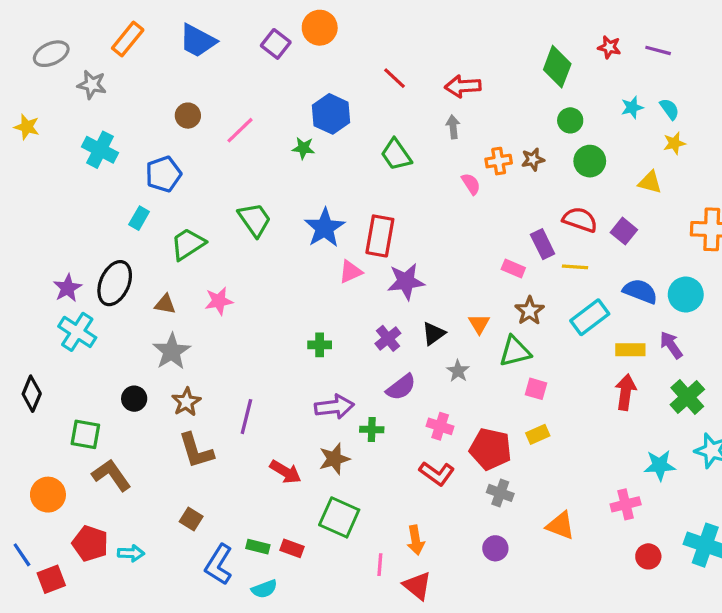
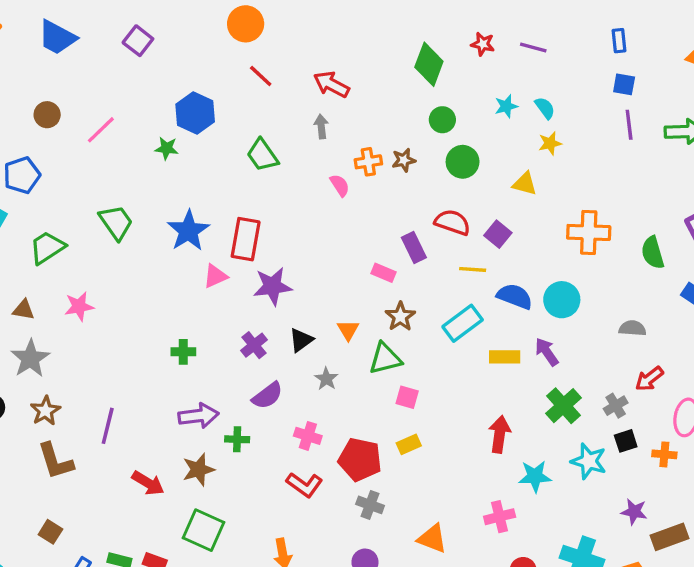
orange circle: (320, 28) -> (246, 24), moved
red arrow: (463, 86) -> (331, 84), turned 32
yellow line: (575, 267) -> (473, 269), moved
red arrow: (626, 392) -> (500, 434), moved

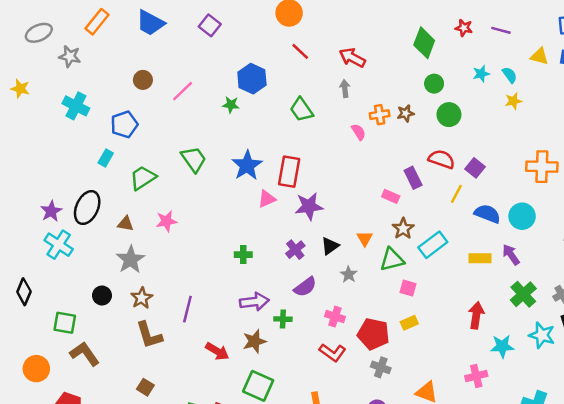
yellow triangle: (525, 184) -> (539, 56), moved
yellow line: (473, 269) -> (456, 194), turned -66
cyan rectangle: (463, 323) -> (433, 245), moved

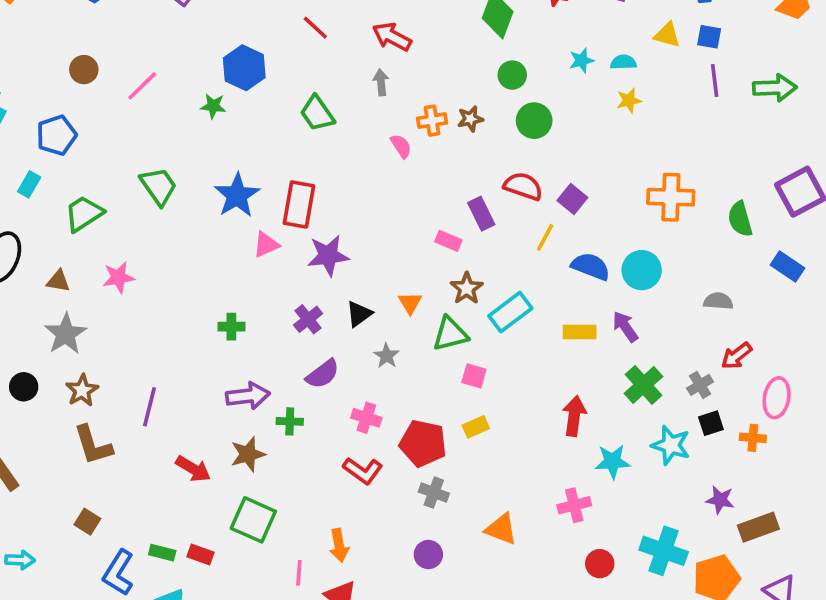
cyan semicircle: (510, 75) -> (623, 62), turned -56

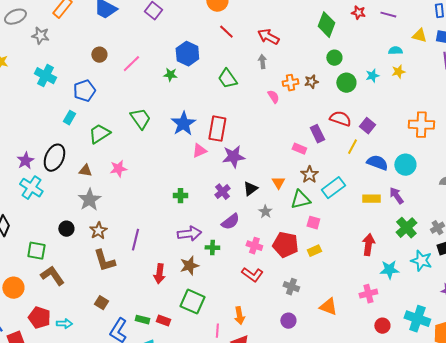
cyan star: (582, 60) -> (372, 76), moved
red pentagon: (423, 443) -> (285, 245), moved
red arrow: (193, 469) -> (159, 274), turned 66

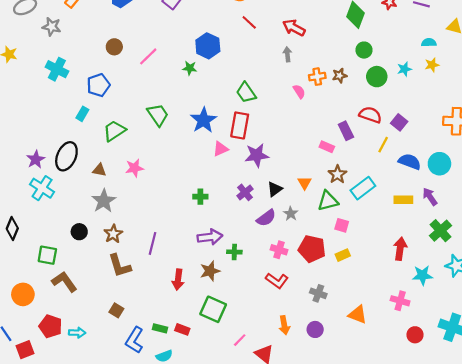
green trapezoid: (227, 79) -> (246, 93), moved
purple semicircle: (230, 222) -> (266, 218), moved
pink cross: (368, 294) -> (400, 301), turned 30
orange arrow: (239, 316) -> (284, 325), moved
pink line: (217, 331) -> (240, 340), turned 40

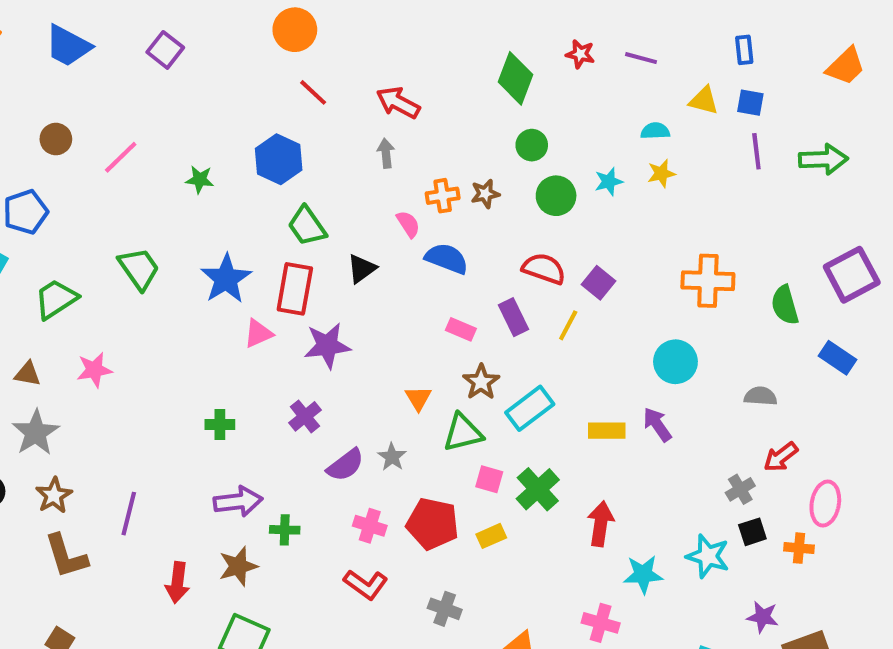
blue hexagon: (208, 46) -> (279, 159), moved
purple rectangle: (346, 131) -> (514, 317), moved
blue semicircle: (410, 162) -> (447, 258), moved
black triangle: (275, 189) -> (362, 269), moved
green cross: (441, 231) -> (538, 489), moved

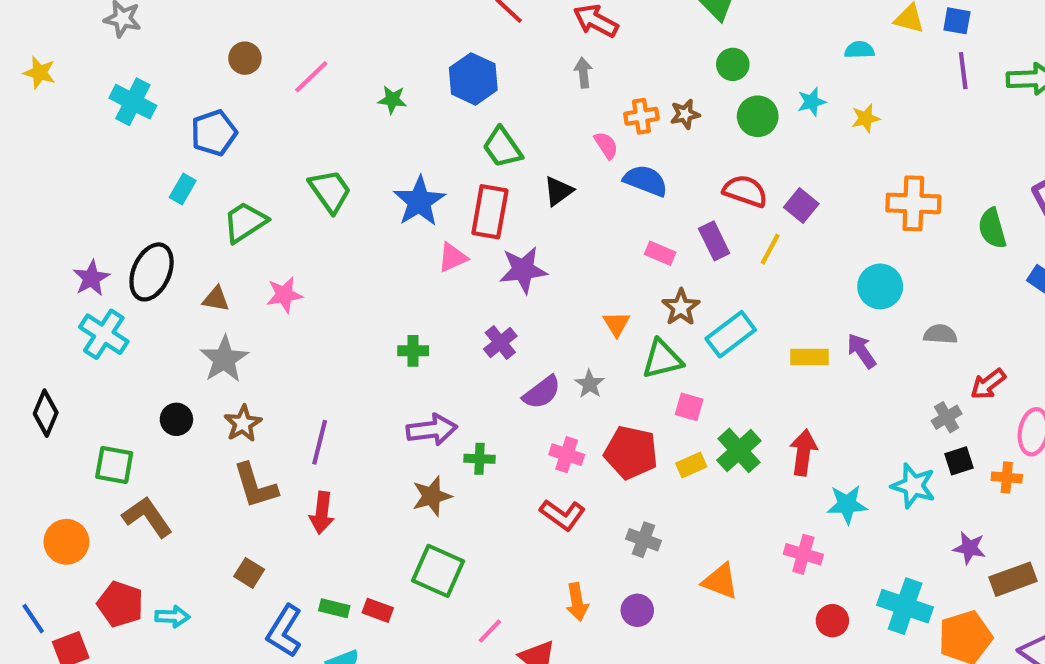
yellow star: (661, 173) -> (866, 118), moved
gray semicircle: (761, 396) -> (940, 334), moved
green cross: (538, 489) -> (739, 450), moved
red arrow: (177, 582) -> (322, 513), moved

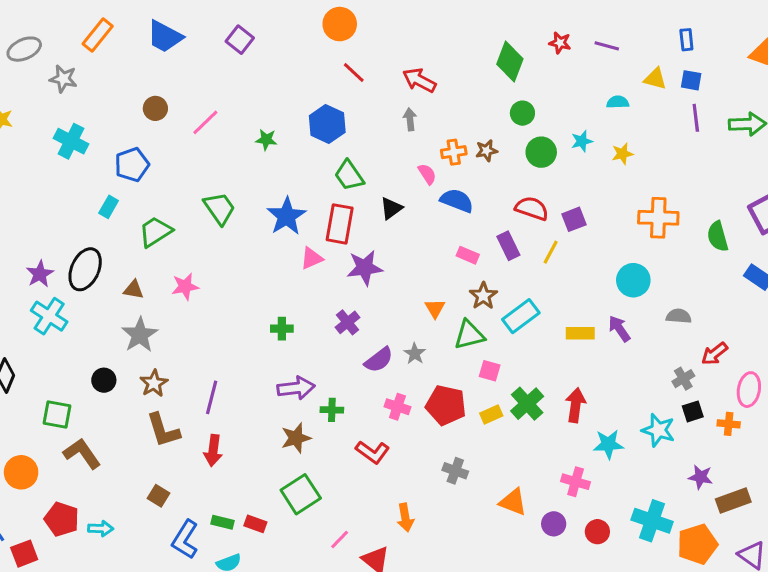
purple square: (801, 206) -> (574, 219), turned 30
red L-shape: (563, 515) -> (372, 452), moved
green square: (438, 571) -> (301, 494), turned 33
purple circle: (637, 610) -> (554, 524), moved

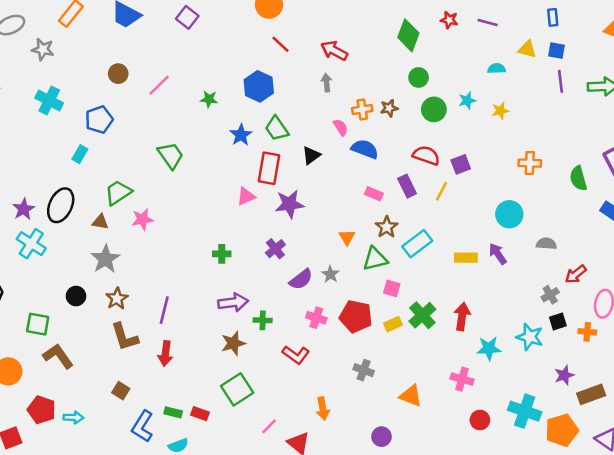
blue star: (287, 216) -> (241, 135), moved, size x0.7
orange cross: (658, 218) -> (530, 163), size x0.7
green trapezoid: (155, 232) -> (118, 192), moved
purple star: (700, 477) -> (564, 375), turned -30
purple circle: (554, 524) -> (381, 437), moved

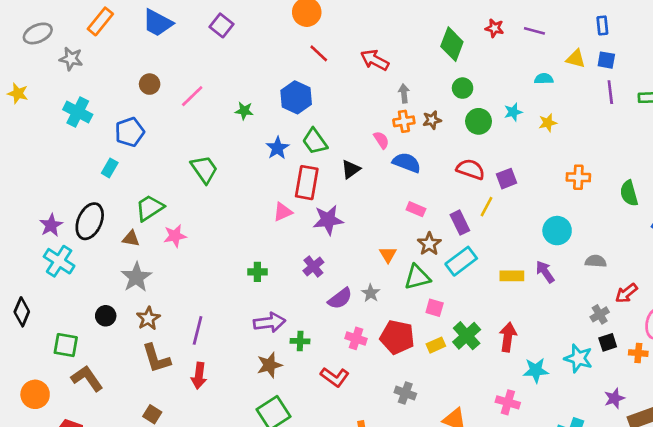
gray arrow: (327, 83) -> (404, 93), moved
purple rectangle: (407, 186) -> (460, 223), moved

